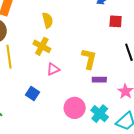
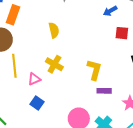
yellow cross: (42, 46) -> (54, 64), moved
pink triangle: (53, 69) -> (34, 79), moved

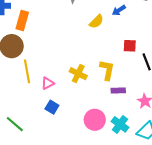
yellow semicircle: (54, 30) -> (96, 22), moved, turned 63
red square: (122, 33) -> (130, 46), moved
yellow cross: (54, 64) -> (78, 74), moved

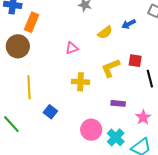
yellow L-shape: (107, 70) -> (111, 68), moved, turned -130
yellow line: (27, 71) -> (29, 87), moved
yellow cross: (78, 74) -> (80, 82), turned -30
pink triangle: (48, 83) -> (72, 48), moved

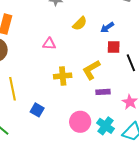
blue arrow: (129, 24) -> (107, 27), moved
pink triangle: (72, 48) -> (49, 44), turned 32
yellow L-shape: (111, 68) -> (91, 70), moved

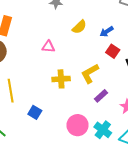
red square: (114, 47) -> (113, 51), turned 32
purple rectangle: (103, 92) -> (101, 96), turned -40

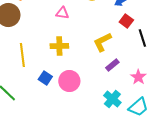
yellow cross: (61, 79) -> (59, 46), moved
pink circle: (77, 125) -> (69, 81), moved

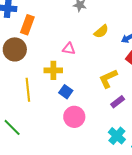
yellow cross: (59, 46) -> (53, 70), moved
blue square: (45, 78) -> (66, 92), moved

